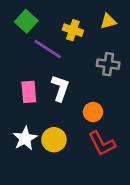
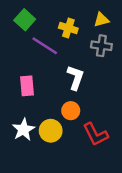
gray cross: (108, 64) -> (101, 46), moved
white L-shape: (60, 88) -> (75, 78), moved
orange circle: (93, 112) -> (71, 111), moved

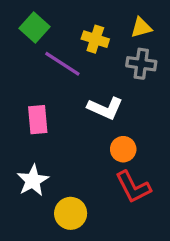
white L-shape: (75, 78) -> (105, 108), turned 95
orange circle: (71, 111) -> (123, 149), moved
yellow circle: (51, 131) -> (71, 213), moved

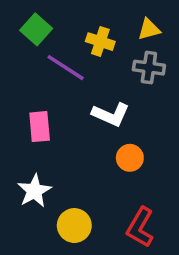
red L-shape: (133, 187) -> (140, 227), moved, turned 57

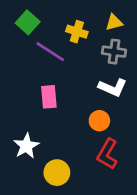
white L-shape: (111, 114) -> (113, 87), moved
pink rectangle: (40, 127) -> (49, 97), moved
red L-shape: (140, 227) -> (107, 154), moved

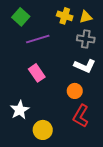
yellow cross: (77, 32) -> (65, 16), moved
purple line: (50, 52) -> (38, 39), turned -50
pink rectangle: (49, 97) -> (37, 73), turned -30

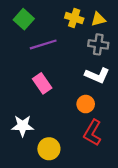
white star: (20, 110) -> (23, 126), turned 30

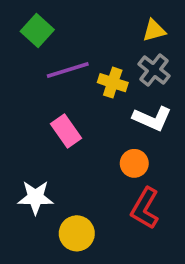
yellow cross: (74, 18) -> (113, 83), moved
gray cross: (98, 44) -> (154, 70), turned 30

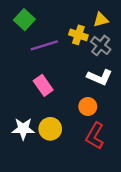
yellow cross: (113, 83) -> (78, 35), moved
yellow circle: (77, 233) -> (50, 129), moved

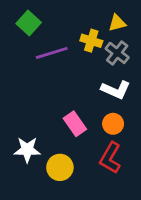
pink rectangle: (43, 85) -> (75, 124), moved
orange circle: (88, 107) -> (113, 124), moved
yellow circle: (50, 129) -> (60, 167), moved

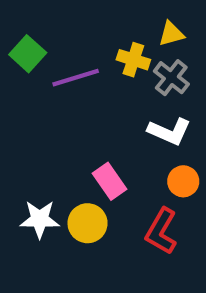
green square: (29, 23) -> (28, 54), moved
orange circle: (113, 124) -> (183, 181), moved
yellow circle: (60, 167) -> (88, 223), moved

